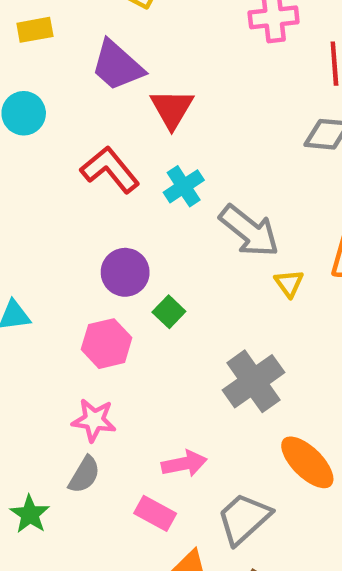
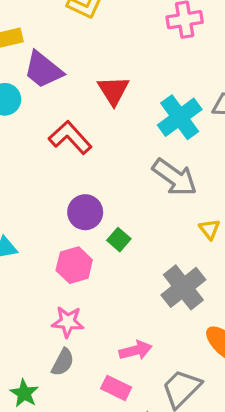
purple trapezoid: (117, 66) -> (43, 70), moved
cyan cross: (184, 186) -> (180, 117), moved, size x1.5
yellow triangle: (289, 283) -> (209, 229), moved

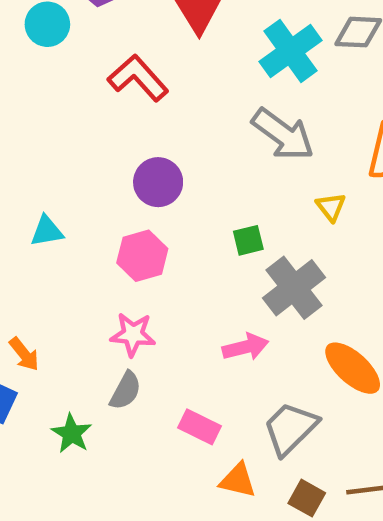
green square: (119, 240) -> (248, 240), moved, turned 35
pink arrow: (136, 350) -> (245, 347), moved

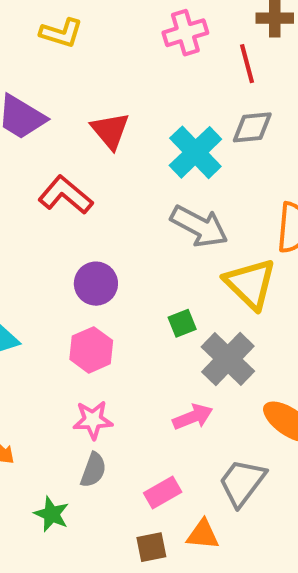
yellow triangle: (331, 207) -> (250, 284), size x2.0
pink rectangle: (199, 427) -> (163, 492), turned -48
brown square: (307, 498) -> (151, 547), moved, turned -32

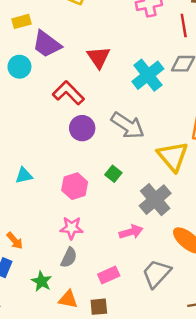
gray arrow: (199, 226) -> (128, 125), moved
purple circle: (96, 284) -> (82, 128), moved
green square: (182, 323) -> (113, 174), moved, turned -35
orange triangle: (203, 535) -> (68, 299), moved

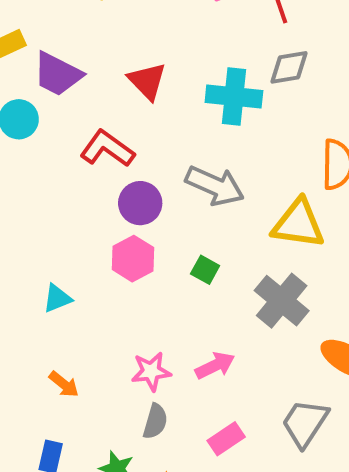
cyan cross: (148, 75) -> (234, 97), turned -36
yellow triangle: (173, 156) -> (298, 224), turned -32
pink hexagon: (75, 186) -> (133, 259), moved
pink arrow: (131, 232) -> (215, 365), moved
orange arrow: (15, 241) -> (64, 384), moved

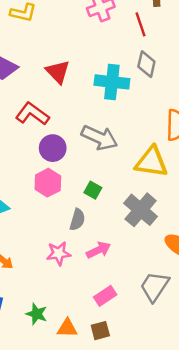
gray diamond: (289, 67) -> (146, 64), turned -68
gray semicircle: (155, 421) -> (77, 220), moved

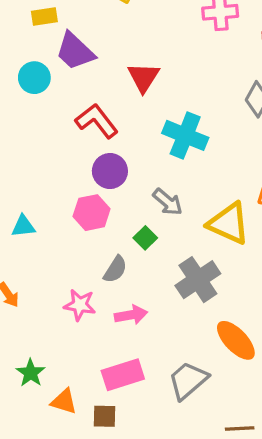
cyan cross: (112, 82) -> (185, 135), moved
gray arrow: (99, 138) -> (168, 202), moved, size x0.7
pink rectangle: (105, 296) -> (123, 375), size x1.4

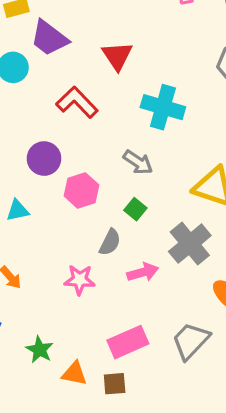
purple circle: (110, 171) -> (44, 159), moved
gray arrow: (168, 202) -> (138, 162), moved
pink arrow: (131, 315) -> (143, 272), moved

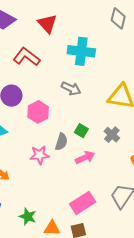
green square: (135, 209) -> (81, 131), moved
gray cross: (190, 244) -> (112, 135), size x0.6
pink star: (80, 280) -> (40, 155), moved

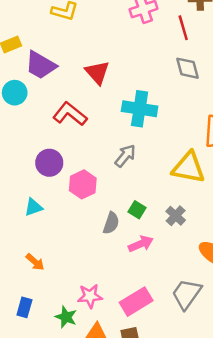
gray diamond: (118, 18) -> (187, 68), turned -30
gray arrow: (71, 89) -> (125, 156), turned -78
pink star: (40, 155) -> (90, 296), moved

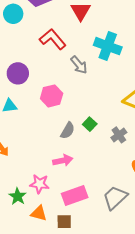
gray arrow: (125, 156) -> (79, 65), moved, turned 90
purple circle: (49, 163) -> (18, 73), moved
pink arrow: (141, 244) -> (63, 160), moved

